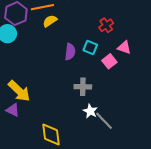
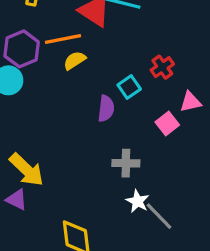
cyan square: (90, 48) -> (129, 87), moved, turned 32
pink triangle: (124, 48) -> (190, 102), turned -32

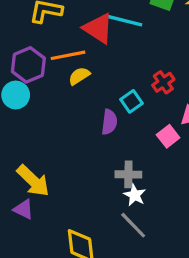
white star: (137, 201) -> (135, 195), moved
gray line: (159, 216) -> (133, 225), moved

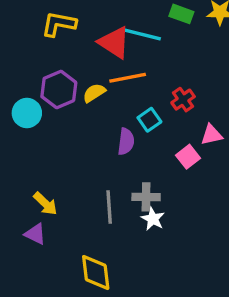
orange line: (68, 55) -> (128, 78), moved
purple hexagon: (28, 65) -> (59, 89), moved
yellow arrow: (33, 181) -> (45, 204), size x0.7
gray line: (133, 225) -> (109, 207), moved, turned 40

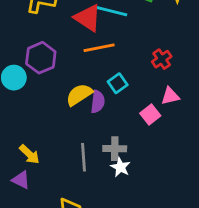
yellow semicircle: (94, 93) -> (79, 95), moved, size x1.4
red cross: (183, 100) -> (162, 59), moved

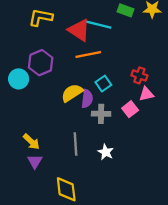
red cross: (162, 59) -> (139, 75), moved, turned -35
gray cross: (115, 149) -> (101, 114), moved
purple triangle: (21, 180) -> (35, 161), moved, turned 35

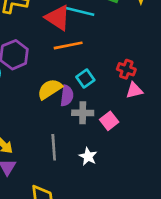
pink square: (130, 109) -> (109, 121), moved

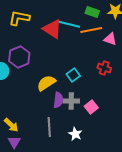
orange line: (68, 45) -> (91, 30), moved
pink triangle: (134, 90) -> (110, 39), moved, turned 32
purple semicircle: (67, 96) -> (58, 100), moved

